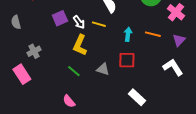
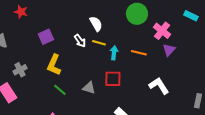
white arrow: (79, 22) -> (80, 41), moved
yellow line: (99, 24) -> (99, 43), moved
purple triangle: (179, 40) -> (169, 50), moved
yellow L-shape: (80, 45) -> (54, 65), moved

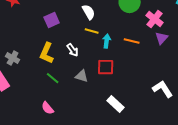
purple square: (46, 37) -> (52, 20), moved
white arrow: (80, 41) -> (73, 50), moved
gray cross: (20, 70) -> (13, 58), turned -32
white L-shape: (159, 86) -> (163, 89), moved

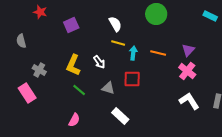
pink cross: (155, 19) -> (187, 71), moved
purple square: (52, 20) -> (71, 25), moved
white rectangle: (116, 104) -> (120, 116), moved
pink semicircle: (48, 108) -> (74, 120), turned -112

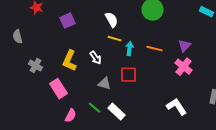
green line: (79, 90) -> (94, 108), moved
pink rectangle: (27, 93) -> (58, 89), moved
white L-shape: (189, 101) -> (176, 107), moved

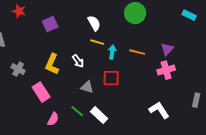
pink cross: (184, 67) -> (166, 70), turned 36

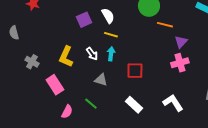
purple square: (50, 24) -> (84, 20), moved
cyan arrow: (112, 52) -> (111, 54), moved
orange line: (137, 52) -> (165, 25), moved
red square: (111, 78) -> (135, 71), moved
white rectangle: (99, 115) -> (134, 105), moved

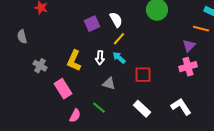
orange line: (165, 25) -> (201, 29), moved
yellow line: (111, 35) -> (119, 39), turned -64
white arrow: (92, 54) -> (100, 58), turned 40
cyan arrow: (111, 54) -> (119, 58), turned -56

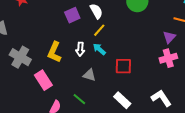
gray cross: (40, 66) -> (20, 57), size x1.5

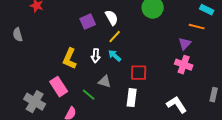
gray cross: (20, 57) -> (35, 102), moved
pink cross: (168, 58) -> (184, 65), turned 36
green line: (79, 99) -> (89, 95), moved
white rectangle: (122, 100) -> (132, 98), moved, turned 54

